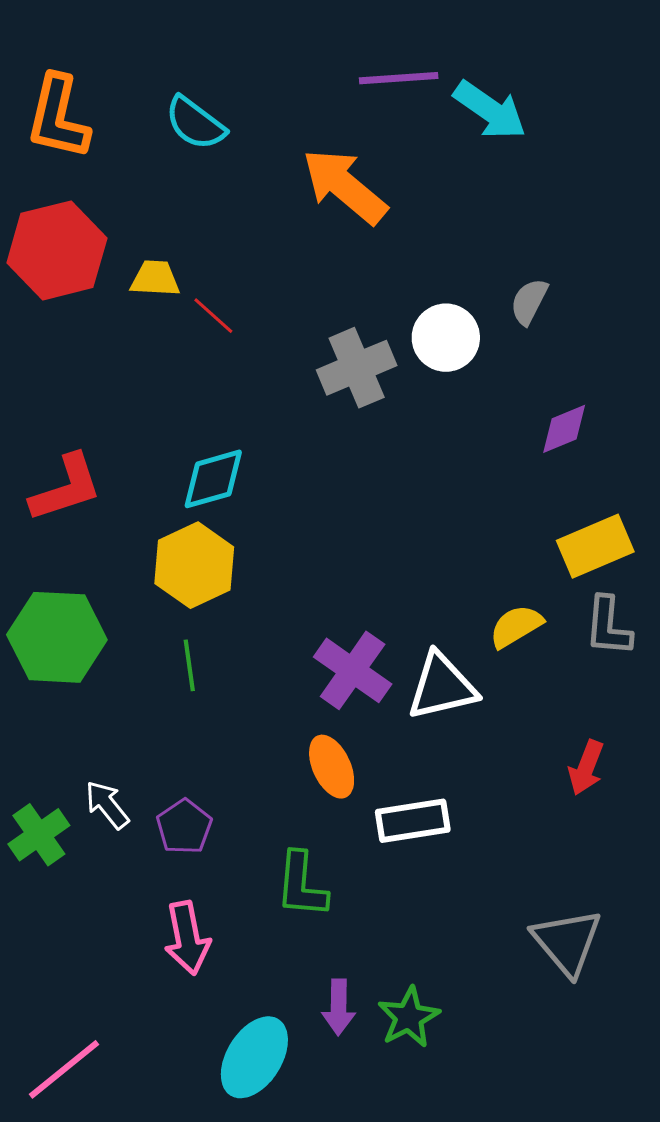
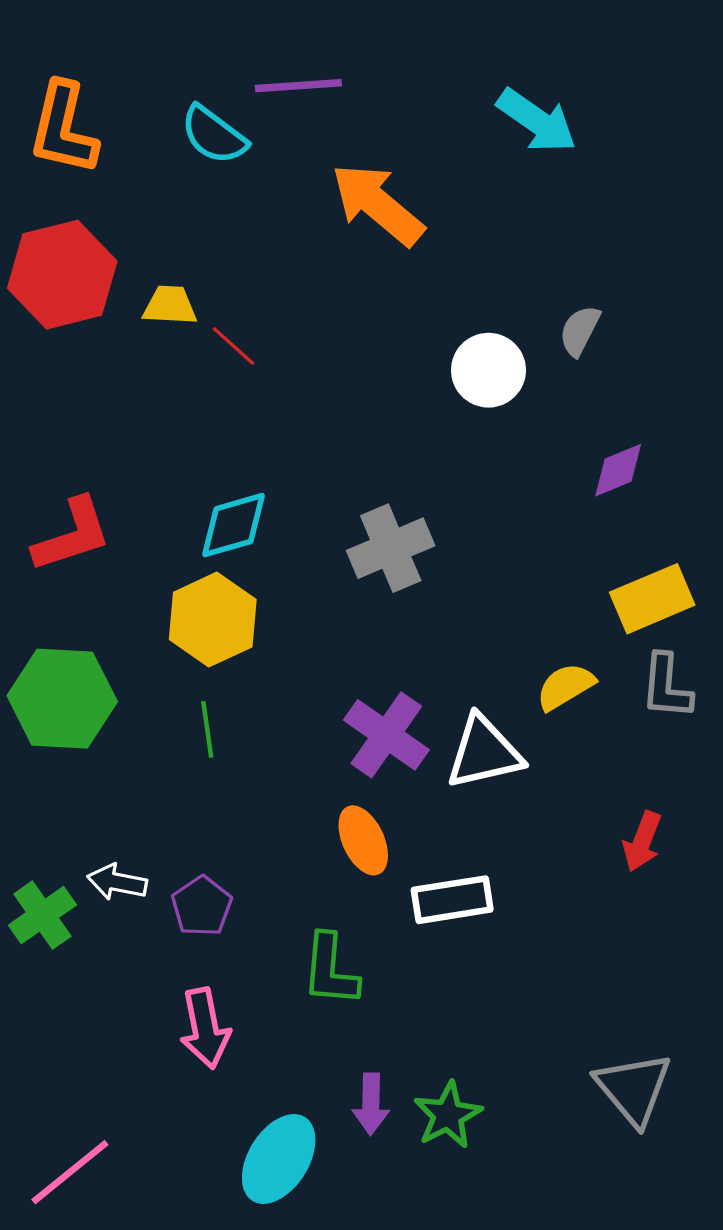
purple line: (399, 78) -> (298, 86), moved
gray cross: (357, 368) -> (391, 548), moved
white arrow: (107, 805) -> (117, 882), turned -40
gray triangle: (567, 942) -> (633, 1089), moved

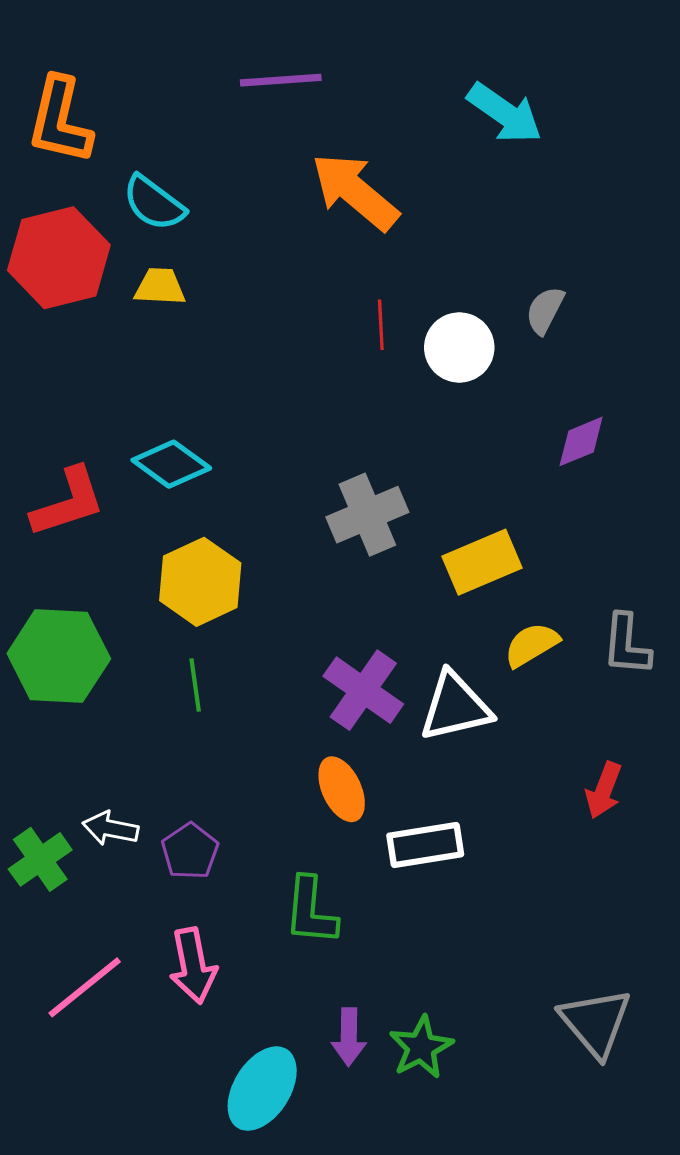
cyan semicircle: (214, 135) -> (154, 203), moved
red line: (234, 346) -> (381, 325), moved, turned 45
cyan diamond: (234, 525) -> (171, 464), moved, turned 52
yellow rectangle: (652, 599) -> (482, 562), moved
pink line: (70, 1172) -> (85, 987), moved

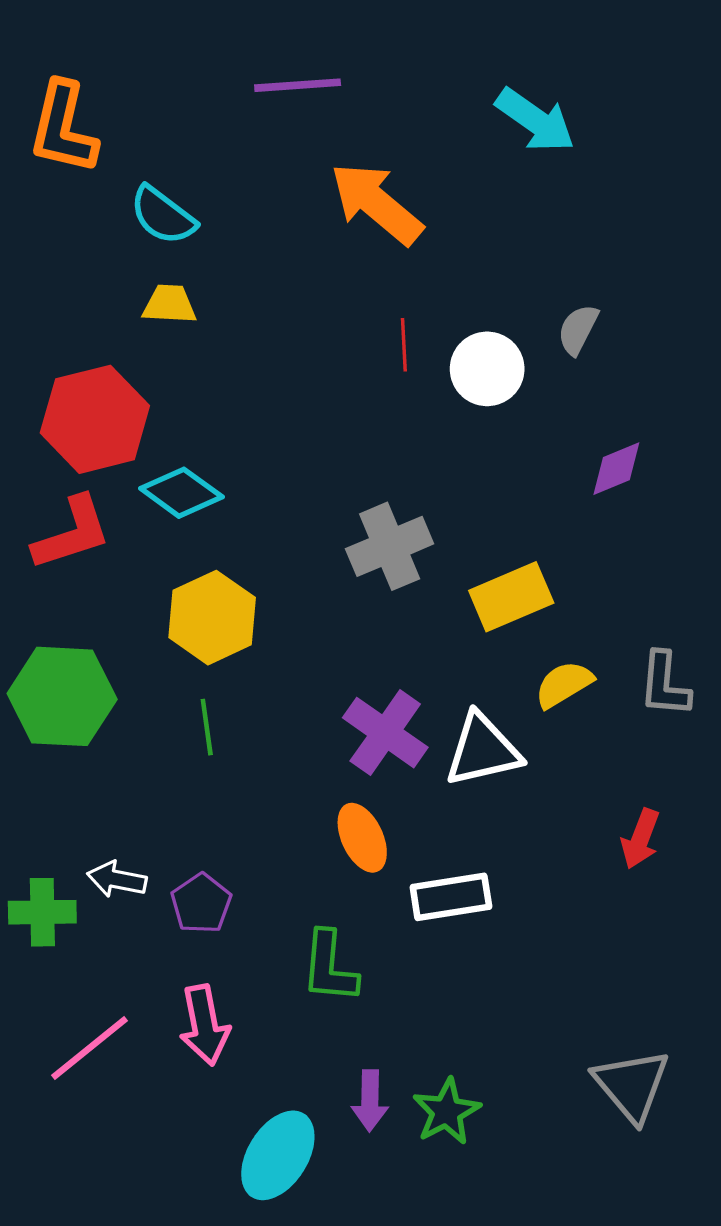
red hexagon: (59, 258) -> (95, 419), moved
green cross: (40, 859) -> (42, 912), turned 34

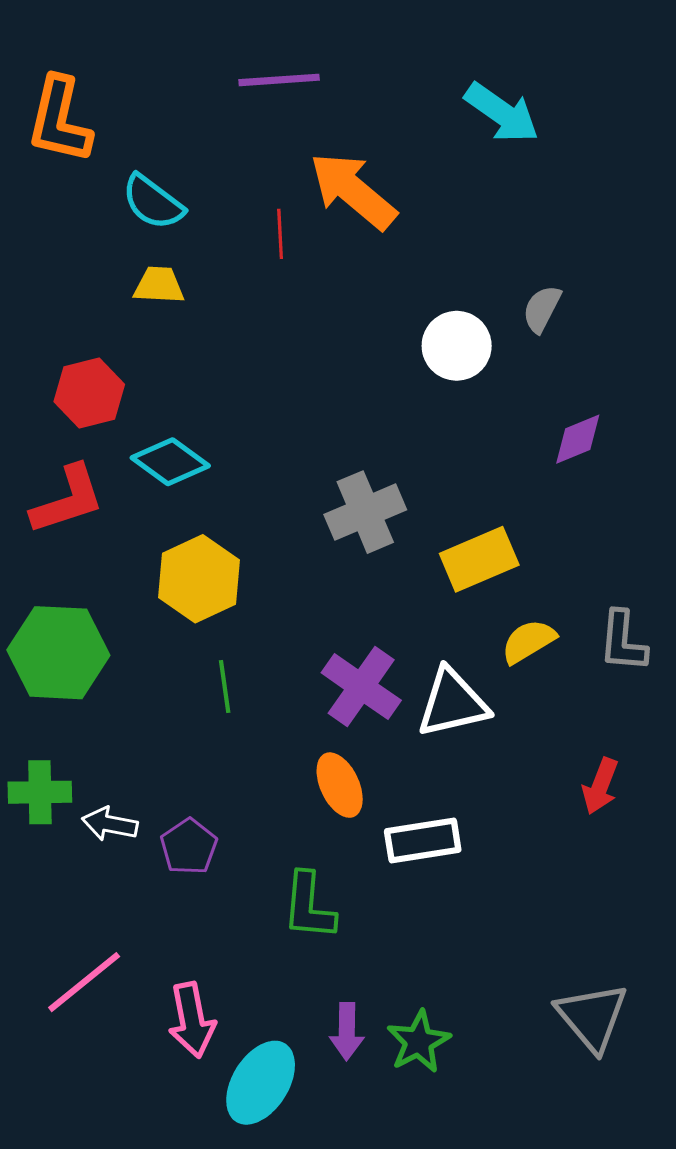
red line: (404, 345) -> (280, 234), moved
red hexagon: (95, 419) -> (89, 393), size x0.7
green line: (207, 727) -> (225, 687), moved
green cross: (42, 912) -> (40, 792), moved
pink arrow: (204, 1025) -> (192, 1020), moved

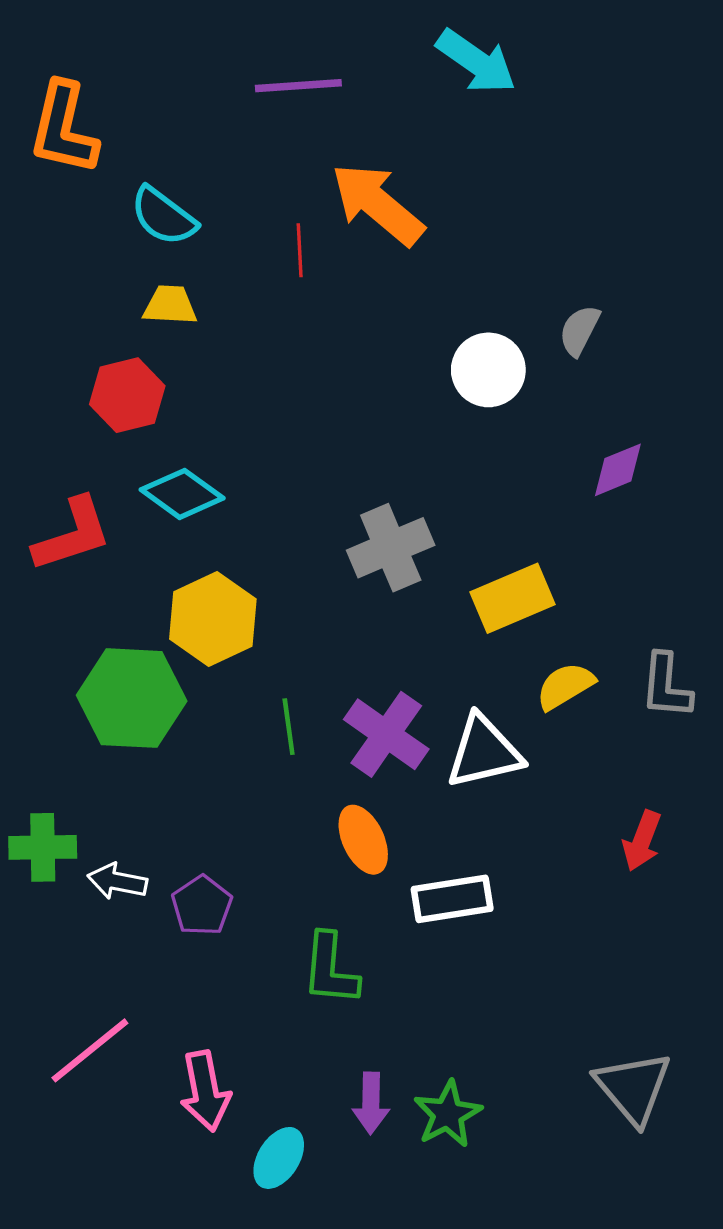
cyan arrow: (502, 113) -> (476, 61), moved
red hexagon: (89, 393) -> (127, 395), moved
green hexagon: (58, 653) -> (132, 698), moved
green line: (225, 687) -> (289, 727), moved
cyan ellipse: (261, 1083) -> (279, 1158), size x0.7

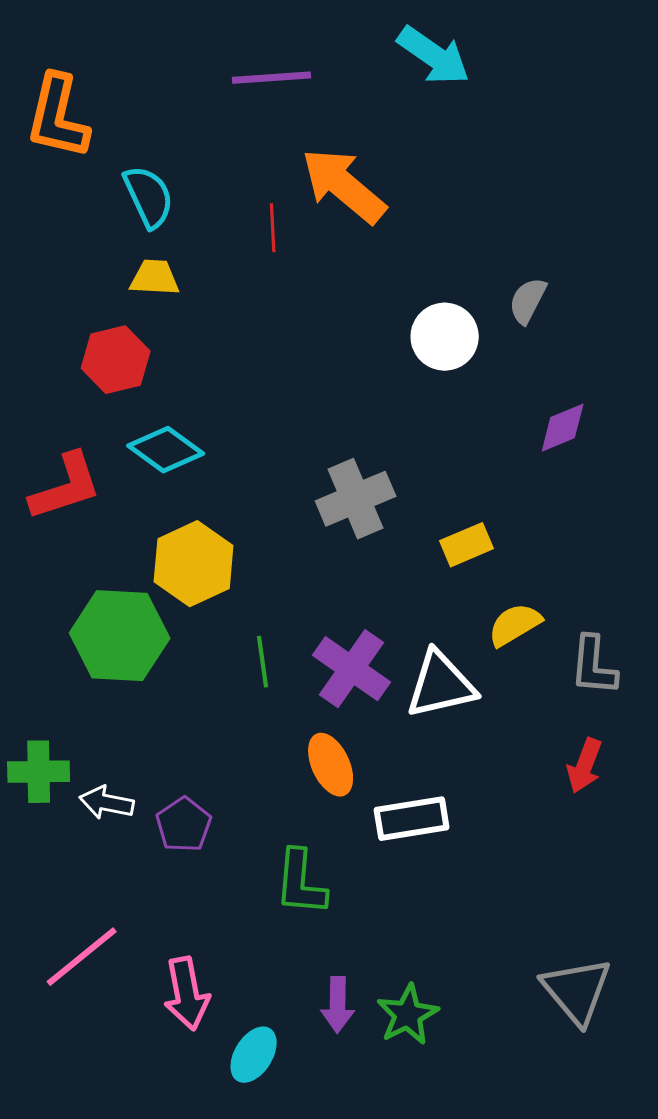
cyan semicircle: (163, 216) -> (149, 197), turned -152
yellow rectangle: (512, 598) -> (467, 545), size x0.7
gray L-shape: (666, 686) -> (594, 666), moved

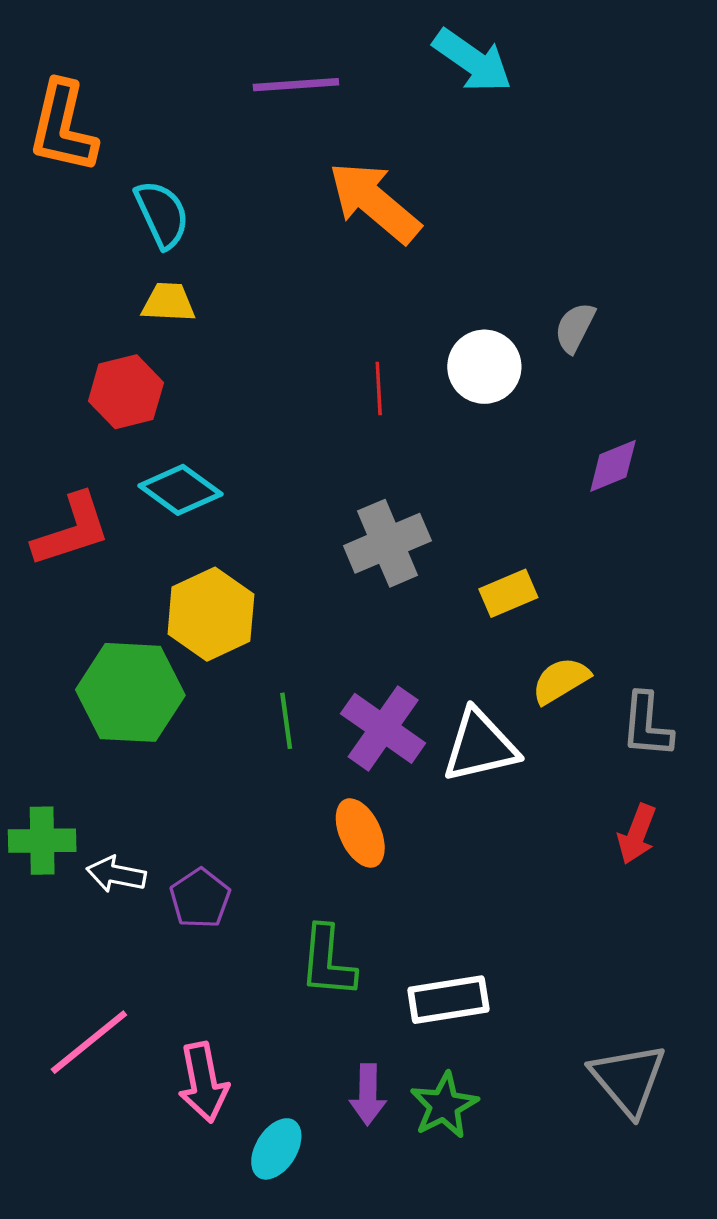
red line: (273, 228) -> (379, 389), moved
white rectangle: (412, 819) -> (448, 1000), moved

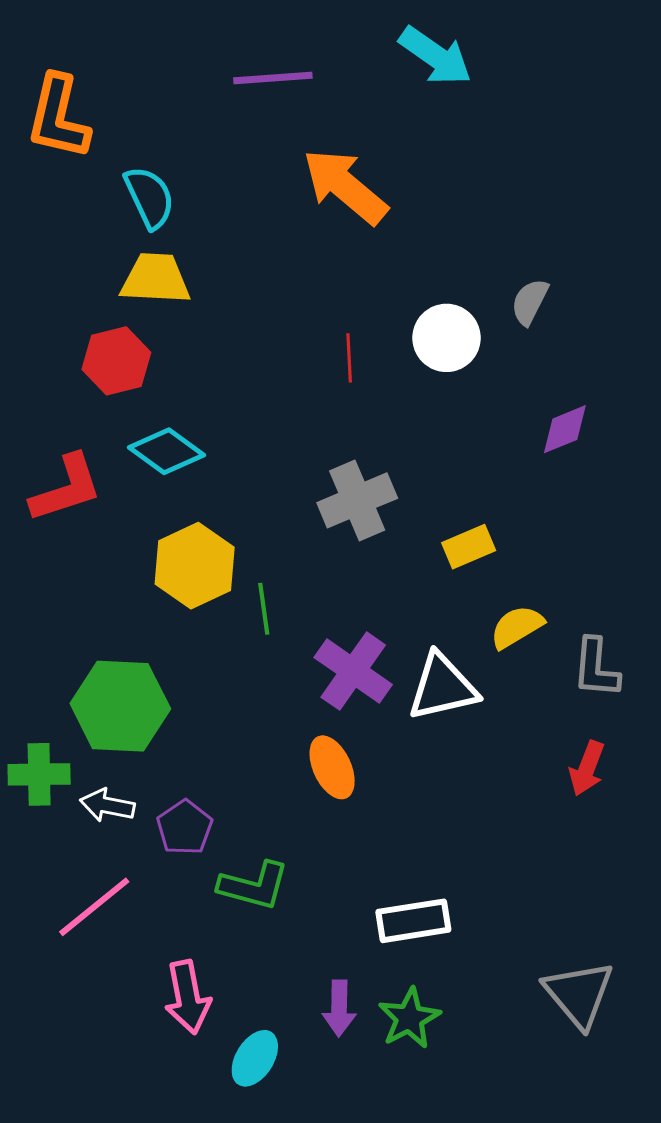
yellow trapezoid: (168, 302) -> (155, 279), size x1.4
green hexagon: (130, 692) -> (120, 706), moved
green line: (286, 721) -> (264, 609), moved
green L-shape: (328, 962) -> (254, 886), moved, turned -80
pink line: (89, 1042) -> (94, 907), moved

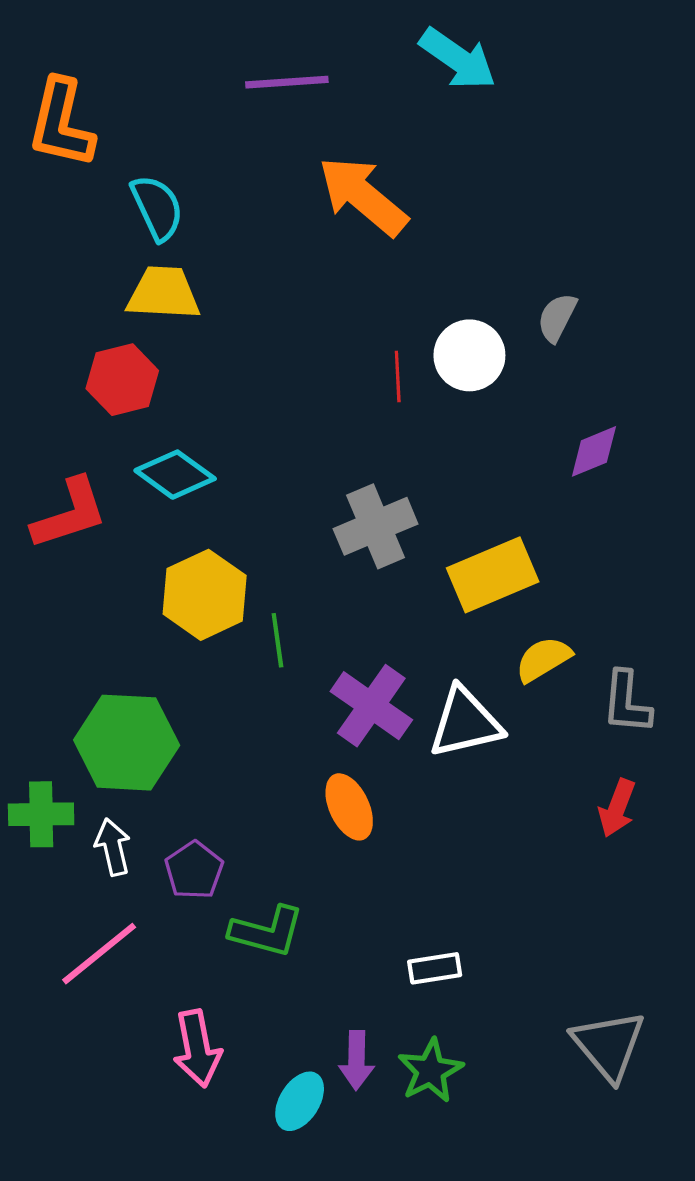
red line: (349, 358) -> (398, 376), moved
yellow rectangle: (469, 547) -> (493, 575), size x1.6
white arrow: (107, 805) -> (113, 847), turned 66
white rectangle: (413, 921) -> (435, 968), size x0.7
cyan ellipse: (255, 1058) -> (300, 1101), moved

